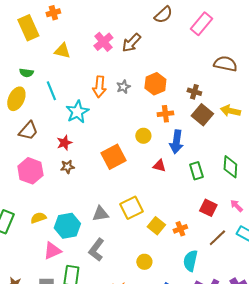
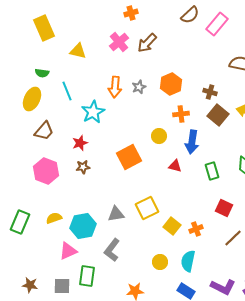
orange cross: (53, 13) -> (131, 13), moved
brown semicircle: (163, 15) -> (190, 15), moved
cyan semicircle: (190, 261) -> (188, 261), moved

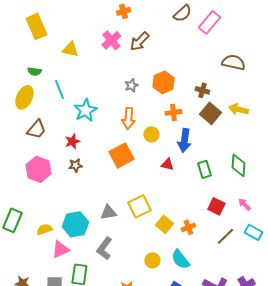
orange arrow: (115, 87) -> (128, 118), moved
yellow semicircle: (54, 218) -> (44, 229), moved
cyan semicircle: (188, 261) -> (180, 259), turned -50

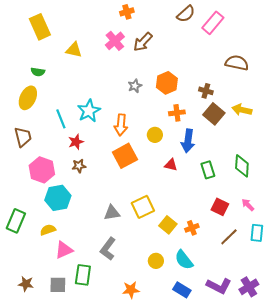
cyan line: (59, 89) -> (61, 119), moved
orange arrow: (128, 118) -> (121, 125), moved
brown trapezoid: (36, 129) -> (23, 137), moved, turned -55
cyan hexagon: (75, 224) -> (58, 198), moved
cyan rectangle: (253, 232) -> (257, 233), turned 66

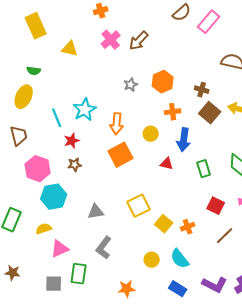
orange cross: (127, 12) -> (101, 11), moved
gray triangle: (112, 213) -> (96, 212), moved
brown star: (26, 284) -> (13, 273), moved

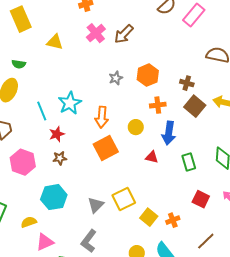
cyan hexagon: (54, 197) -> (54, 197), moved
gray triangle: (96, 212) -> (96, 205), moved, turned -36
brown line: (225, 236) -> (206, 241), moved

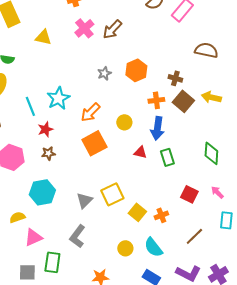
orange cross: (158, 105) -> (156, 100), moved
orange arrow: (102, 117) -> (90, 112), turned 40
green rectangle: (189, 162) -> (167, 157), moved

